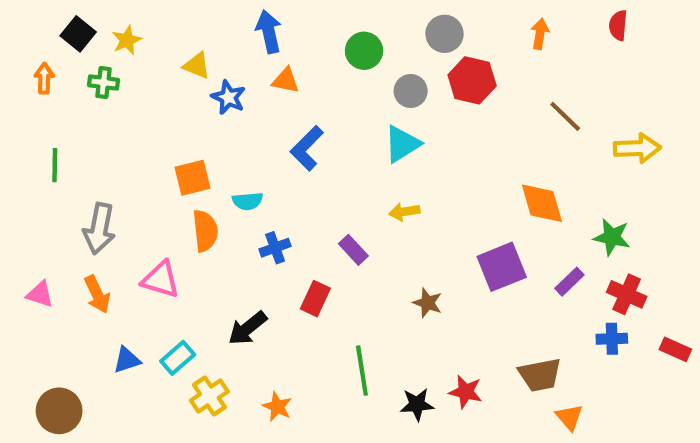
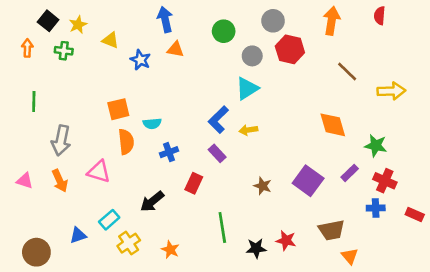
orange arrow: (540, 34) -> (332, 21), size x1.5
yellow triangle: (197, 66) -> (111, 40), moved
blue L-shape: (307, 148) -> (218, 120), moved
purple square: (502, 267) -> (308, 181), moved, turned -32
blue triangle: (127, 360) -> (78, 235), moved

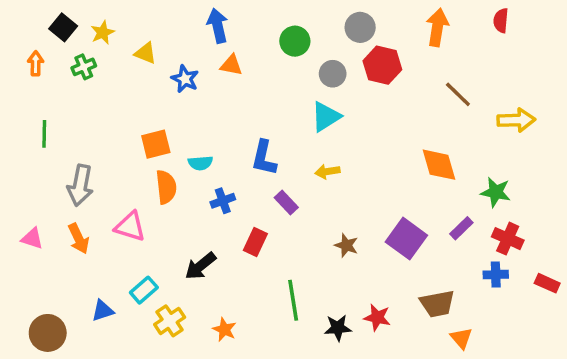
green cross: (64, 51) -> (84, 67), turned -30
blue L-shape: (218, 120) -> (264, 158), moved, turned -32

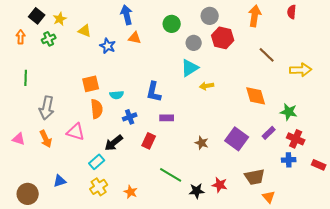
yellow arrow: (327, 172) -> (207, 86), moved
purple rectangle: (286, 202) -> (167, 118), turned -48
black arrow: (200, 266) -> (114, 143), moved
cyan rectangle: (144, 290) -> (97, 162), moved
green line: (293, 300) -> (171, 175), turned -50

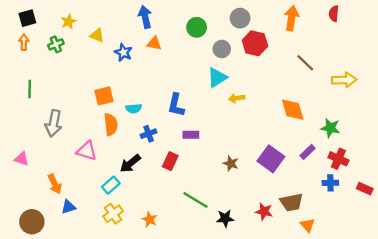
black square: (37, 16) -> (27, 18), moved, turned 35
orange arrow: (46, 139) -> (55, 184), moved
red star: (220, 185) -> (264, 211), moved

